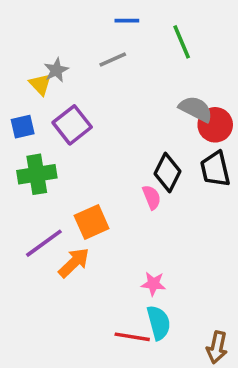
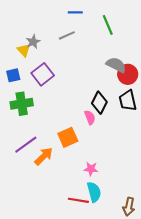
orange square: (92, 222) -> (68, 137), moved

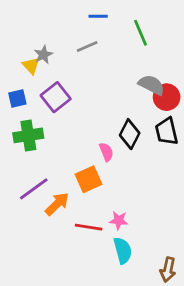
pink semicircle: (90, 117) -> (106, 152), moved
red line: (78, 200) -> (89, 227), moved

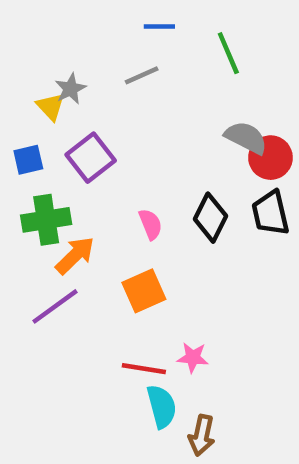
pink semicircle: (106, 152) -> (151, 224), moved
orange arrow: (57, 204) -> (75, 255), moved
cyan semicircle: (123, 250) -> (162, 406), moved
brown arrow: (168, 270) -> (202, 435), moved

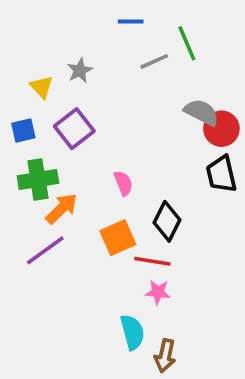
gray line: (142, 75) -> (154, 61), moved
gray star: (71, 89) -> (80, 71), moved
black diamond: (211, 218) -> (167, 221), moved
red line: (144, 369) -> (152, 261), moved

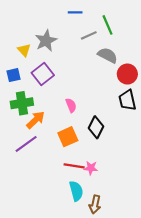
gray star: (80, 71) -> (46, 41), size x1.5
gray semicircle: (201, 112) -> (108, 55), moved
red line: (152, 261) -> (74, 166), moved

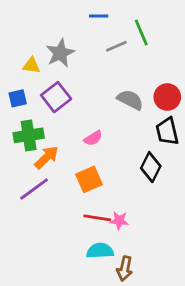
yellow triangle: (24, 50) -> (31, 65), turned -40
gray semicircle: (108, 55) -> (130, 100), moved
pink semicircle: (71, 105) -> (93, 138), turned 80
black diamond: (96, 127) -> (151, 167), moved
cyan semicircle: (76, 191) -> (100, 251), turned -78

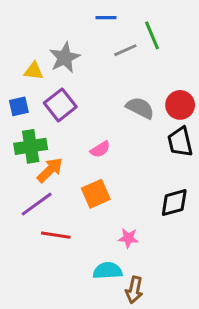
black diamond: (151, 167) -> (174, 203), moved, turned 48
red line: (97, 218) -> (56, 235), moved

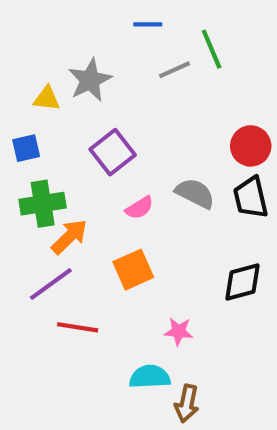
purple square: (60, 105) -> (113, 152), moved
gray semicircle: (140, 108) -> (195, 193), moved

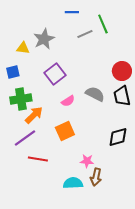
brown arrow: (187, 404) -> (96, 177), moved

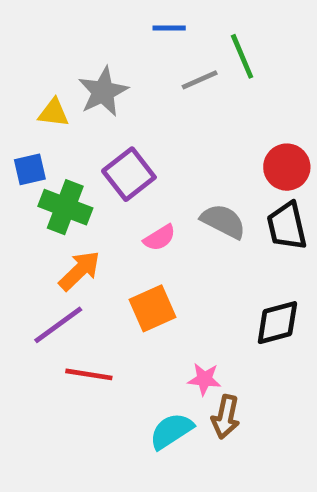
green cross: (21, 99) -> (65, 207), moved, turned 30
cyan semicircle: (73, 183) -> (171, 431), turned -30

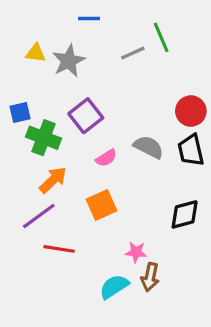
blue line: (169, 28) -> (89, 19), moved
yellow triangle: (54, 113) -> (36, 53), moved

